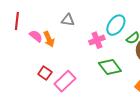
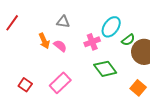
red line: (17, 21) -> (12, 23), turned 30
pink semicircle: (36, 36) -> (60, 46), moved
red square: (45, 73) -> (25, 85), moved

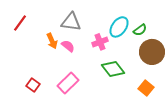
gray triangle: (63, 22) -> (71, 22), size x1.5
green semicircle: (128, 40) -> (140, 30), moved

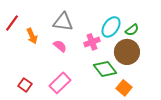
orange arrow: (52, 41) -> (32, 36), moved
brown circle: (152, 52) -> (127, 52), moved
orange square: (146, 88) -> (124, 88), moved

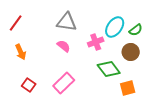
orange arrow: (32, 36) -> (21, 52), moved
brown circle: (127, 52) -> (131, 52), size x0.7
orange square: (124, 88) -> (128, 88), turned 35

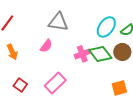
pink cross: (96, 42) -> (82, 54), moved
pink semicircle: (64, 46) -> (46, 46), moved, turned 88
green diamond: (109, 69) -> (100, 54), moved

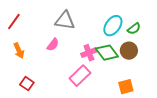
pink rectangle: (55, 83) -> (80, 76), moved

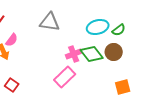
cyan ellipse: (113, 26) -> (98, 27), turned 40
pink semicircle: (53, 45) -> (12, 40), moved
orange square: (126, 87) -> (123, 87), moved

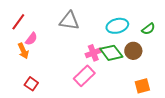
green semicircle: (119, 30) -> (148, 29), moved

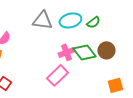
cyan ellipse: (117, 26) -> (70, 20), moved
green semicircle: (148, 29) -> (93, 22), moved

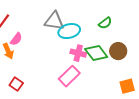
cyan ellipse: (70, 20) -> (69, 31), moved
pink cross: (66, 52) -> (78, 53), turned 35

